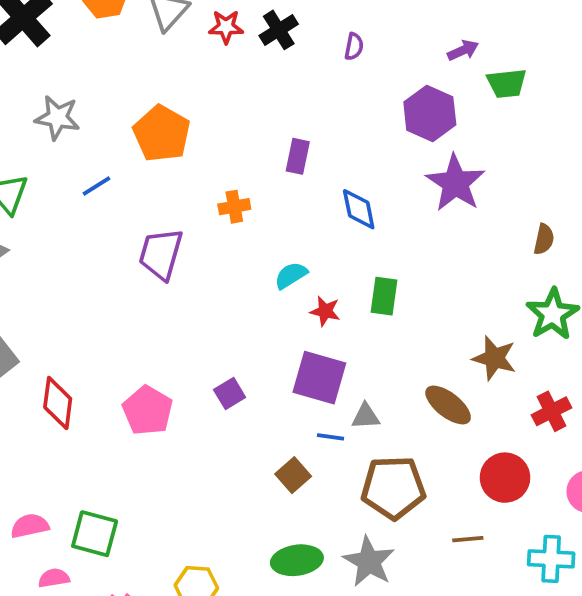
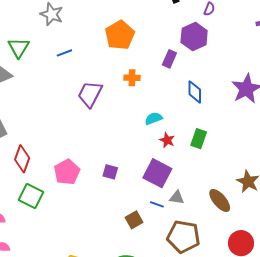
purple hexagon: (430, 113) -> (194, 37), moved
orange pentagon: (162, 134) -> (120, 35), moved
purple square: (230, 393) -> (110, 172), turned 35
green square: (95, 534) -> (31, 196), moved

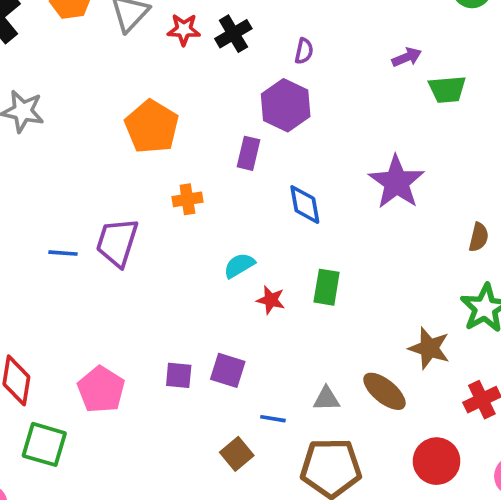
blue line: (64, 53) -> (63, 253), moved, turned 35
purple square: (157, 173) -> (228, 370), moved, size x0.7
gray triangle: (177, 198) -> (326, 399), moved

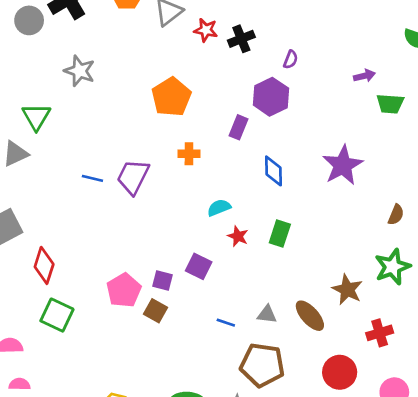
purple square: (228, 370) -> (199, 266), moved
pink pentagon: (101, 390) -> (124, 290), moved
brown square: (237, 454) -> (156, 311), moved, turned -30

